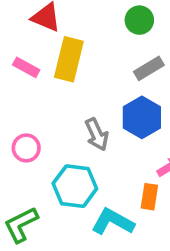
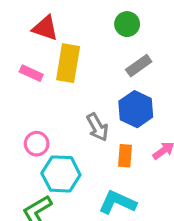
cyan hexagon: (75, 186) -> (61, 174), moved
orange rectangle: (149, 197) -> (125, 156), moved

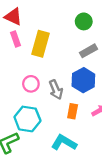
red triangle: (45, 28) -> (13, 17), moved
pink rectangle: (31, 73) -> (15, 39), moved, turned 40
pink circle: (37, 144) -> (31, 84), moved

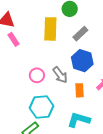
yellow rectangle: (40, 44) -> (50, 29), moved

